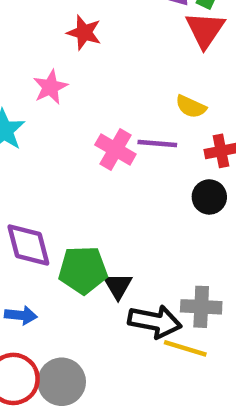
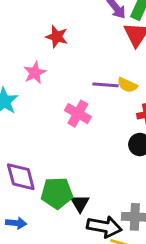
purple line: (157, 143) -> (106, 85), moved

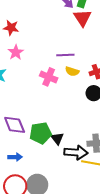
red star: (57, 37) -> (11, 28), moved
yellow semicircle: (127, 85) -> (72, 71), moved

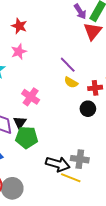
purple line: (65, 55) -> (68, 65), turned 36
pink cross: (49, 77) -> (31, 97), moved
black triangle: (57, 138) -> (20, 122), moved

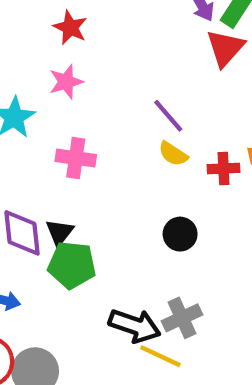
pink cross: (31, 97) -> (76, 158), moved, turned -30
black circle: (88, 109) -> (180, 234), moved
gray cross: (80, 159) -> (182, 318), turned -36

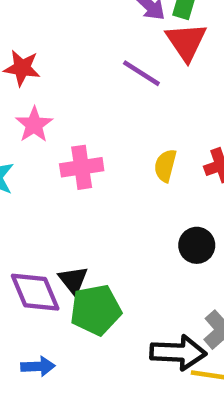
purple line: (168, 116) -> (141, 73), moved
yellow semicircle: (173, 154) -> (165, 166), turned 88
pink cross: (76, 158) -> (82, 167), moved

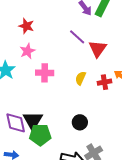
red triangle: (186, 42) -> (98, 49), moved
black circle: (197, 245) -> (80, 122), moved
black triangle: (73, 280) -> (33, 121), size x1.5

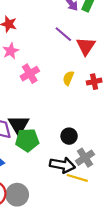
pink cross: (45, 73) -> (30, 74), turned -30
black circle: (80, 122) -> (69, 136), moved

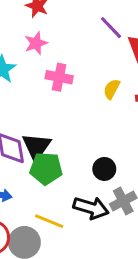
pink cross: (30, 74) -> (59, 77), turned 36
yellow line: (77, 178) -> (49, 221), moved

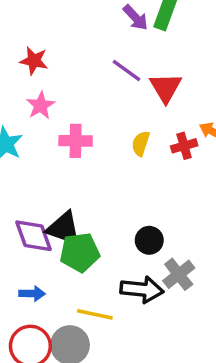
black triangle: (36, 147) -> (64, 228), turned -36

